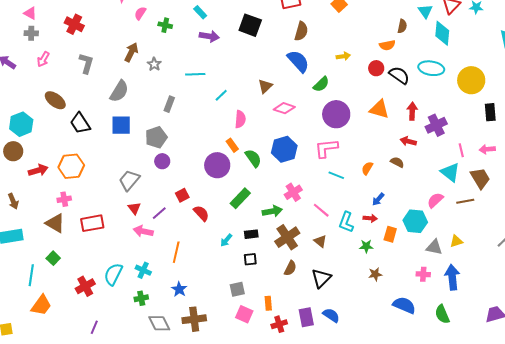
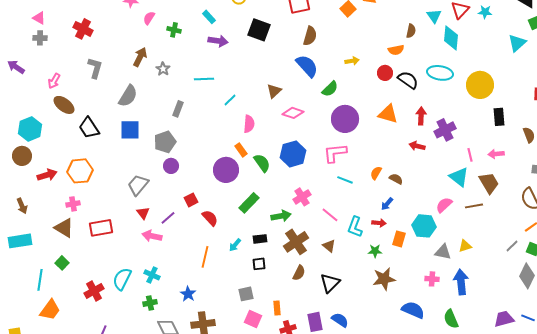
pink arrow: (43, 59) -> (54, 81), moved
brown semicircle: (397, 162) -> (396, 179), moved
orange line: (176, 252) -> (205, 257), moved
brown star: (375, 274) -> (384, 279), size x1.6

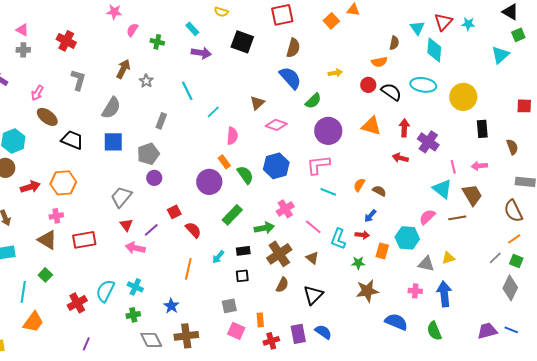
cyan line: (204, 79) -> (187, 91), turned 66
black trapezoid: (89, 128) -> (72, 140), turned 145
purple cross: (445, 130) -> (428, 142), turned -30

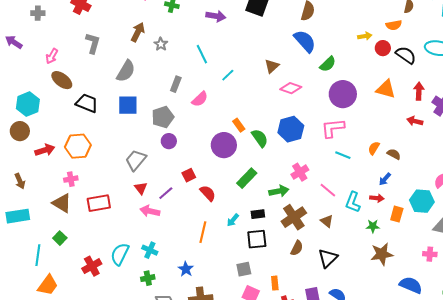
yellow arrow: (335, 73) -> (365, 36), moved
pink semicircle: (232, 136) -> (200, 99), moved, turned 42
black square: (242, 276) -> (257, 239), size x1.5

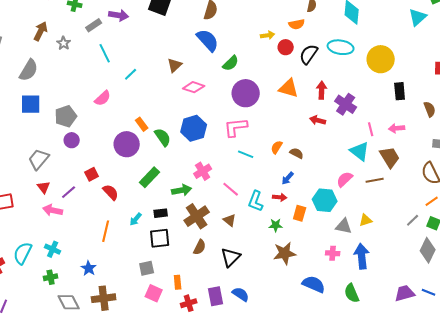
black semicircle: (406, 55) -> (309, 54), turned -90
gray rectangle: (176, 84) -> (94, 25), moved, turned 35

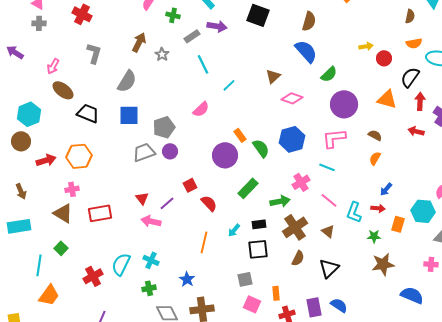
orange semicircle: (297, 24) -> (414, 43), moved
black semicircle: (309, 54) -> (410, 77), moved
brown semicircle: (297, 153) -> (375, 135), moved
cyan line: (246, 154) -> (327, 167), moved
gray trapezoid: (39, 159) -> (144, 152), moved, turned 30

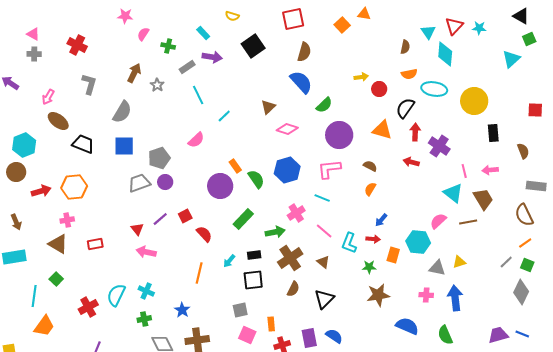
black square: (258, 15) -> (253, 46), turned 35
purple line: (167, 203) -> (160, 219), moved
red rectangle: (100, 213) -> (95, 244), size x0.7

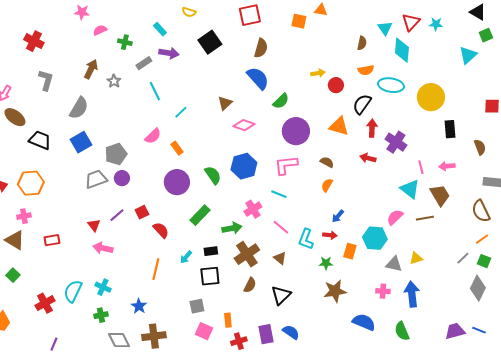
orange square: (342, 25) -> (299, 21), turned -35
pink semicircle: (143, 34) -> (100, 30), turned 32
blue square: (124, 146) -> (81, 142), turned -30
orange rectangle: (235, 166) -> (177, 148), moved

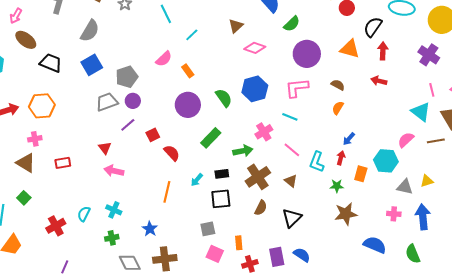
purple cross: (396, 142) -> (429, 55), moved
purple line: (117, 215) -> (128, 125), moved
red arrow: (330, 235) -> (341, 158), turned -80
cyan semicircle: (73, 291) -> (84, 214), size x0.7

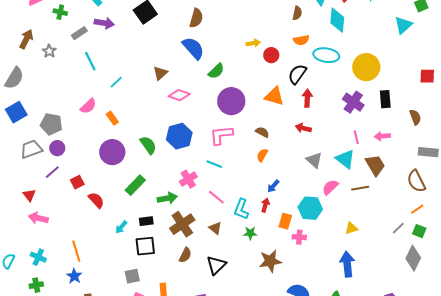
gray pentagon: (127, 77) -> (51, 124), turned 30
green star: (337, 186) -> (250, 233), moved
gray triangle: (405, 187) -> (314, 160), moved, turned 30
orange line: (167, 192) -> (76, 251), moved, turned -30
pink cross: (394, 214) -> (299, 237), moved

